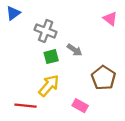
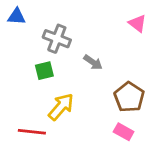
blue triangle: (13, 13) -> (17, 16), turned 40
green square: (51, 57) -> (44, 71), moved
pink rectangle: (80, 106) -> (124, 132), moved

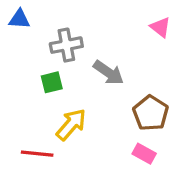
gray cross: (57, 39) -> (66, 45), turned -32
gray arrow: (93, 62) -> (108, 73), size x1.4

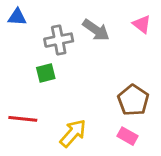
gray arrow: (108, 73) -> (96, 30), moved
yellow arrow: (71, 124) -> (73, 133), moved
red line: (37, 154) -> (23, 119), moved

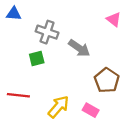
gray arrow: (96, 30) -> (79, 48), moved
gray cross: (59, 40) -> (47, 32), turned 30
pink rectangle: (128, 136) -> (91, 110), moved

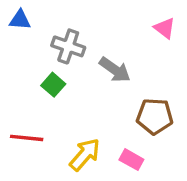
green square: (37, 58) -> (53, 85), turned -35
brown pentagon: (107, 80) -> (155, 116), turned -30

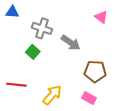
pink rectangle: (131, 160) -> (89, 98), moved

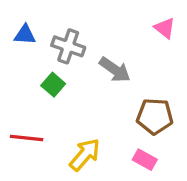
blue triangle: (12, 12) -> (25, 35), moved

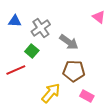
gray cross: (68, 46) -> (41, 28), turned 36
brown pentagon: (155, 116) -> (74, 71), moved
red line: (27, 138) -> (16, 70), moved, turned -30

